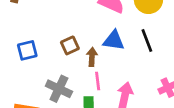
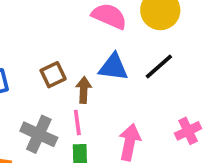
black line: (147, 40) -> (159, 66), turned 70
pink line: (98, 81) -> (77, 123), moved

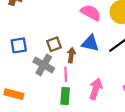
gray cross: (39, 134) -> (44, 65), moved

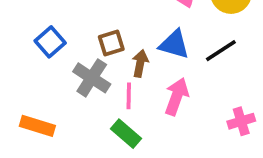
blue square: (19, 45) -> (50, 42), turned -35
pink arrow: (96, 89) -> (177, 97), moved
green rectangle: (65, 96) -> (126, 134), turned -56

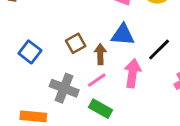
black line: (221, 51) -> (159, 49), moved
gray cross: (92, 78) -> (64, 88), moved
pink line: (129, 96) -> (97, 80), turned 66

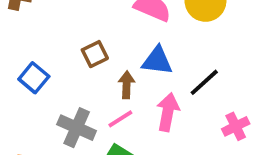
brown square: (76, 43) -> (95, 54), moved

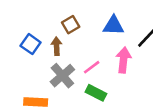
brown arrow: (127, 85) -> (57, 46), moved
gray cross: (77, 128) -> (62, 76), turned 30

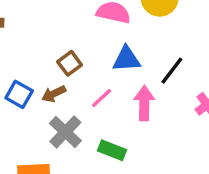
brown arrow: (57, 46) -> (54, 94), turned -108
pink line: (92, 67) -> (102, 98), moved

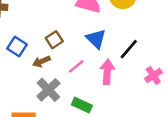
blue triangle: (126, 59) -> (96, 39), turned 45
blue square: (19, 94) -> (17, 46), moved

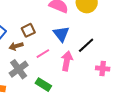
pink cross: (153, 76) -> (103, 69), turned 32

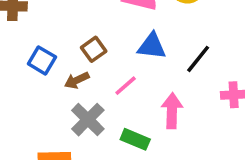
blue triangle: (61, 34) -> (152, 46), turned -36
pink arrow: (67, 61) -> (172, 111), moved

